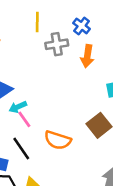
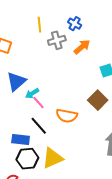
orange arrow: (87, 56) -> (82, 47), turned -132

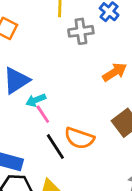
orange arrow: (82, 47) -> (115, 72), moved
black line: (39, 126) -> (55, 147), moved

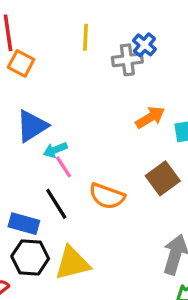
gray cross: (81, 31) -> (127, 60), moved
black line: (55, 147) -> (56, 204), moved

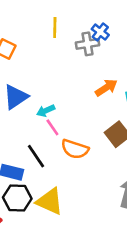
cyan arrow: (55, 150) -> (46, 111), moved
pink line: (63, 167) -> (52, 127), moved
yellow triangle: (72, 263) -> (50, 201), turned 40

